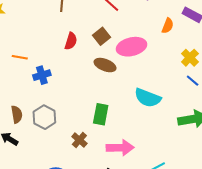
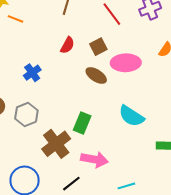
orange line: (20, 57) -> (16, 19), moved
blue cross: (42, 75) -> (32, 73), turned -30
brown cross: (79, 140) -> (56, 144), size x1.8

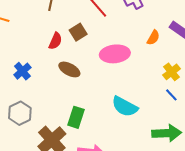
brown square: (98, 47) -> (78, 32), moved
brown ellipse: (96, 75) -> (69, 69), moved

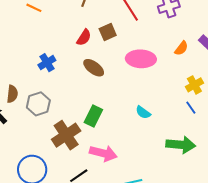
cyan semicircle: (125, 107) -> (143, 112), size x0.6

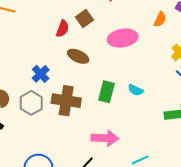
blue cross: (47, 63) -> (41, 74), moved
green rectangle: (93, 116) -> (107, 92), moved
brown cross: (66, 135) -> (66, 101), moved, turned -36

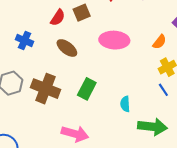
orange semicircle: (160, 19) -> (159, 42), moved
blue cross: (41, 74) -> (25, 40), moved, turned -36
cyan semicircle: (136, 90) -> (125, 104), moved, turned 49

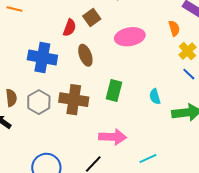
blue cross: (25, 40) -> (42, 58), size x1.6
orange semicircle: (159, 42) -> (174, 28), turned -42
brown ellipse: (67, 48) -> (85, 55), turned 45

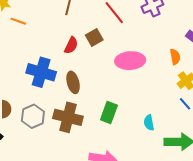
brown ellipse: (85, 55) -> (73, 82), moved

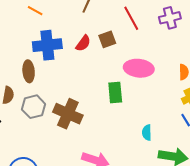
blue cross: (41, 72) -> (47, 45), moved, turned -32
brown ellipse: (73, 82) -> (29, 71), moved
green rectangle: (109, 113) -> (115, 93), moved, turned -35

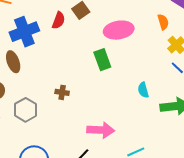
gray hexagon: (34, 107) -> (26, 110), moved
brown cross: (68, 114) -> (62, 92), size x0.5

